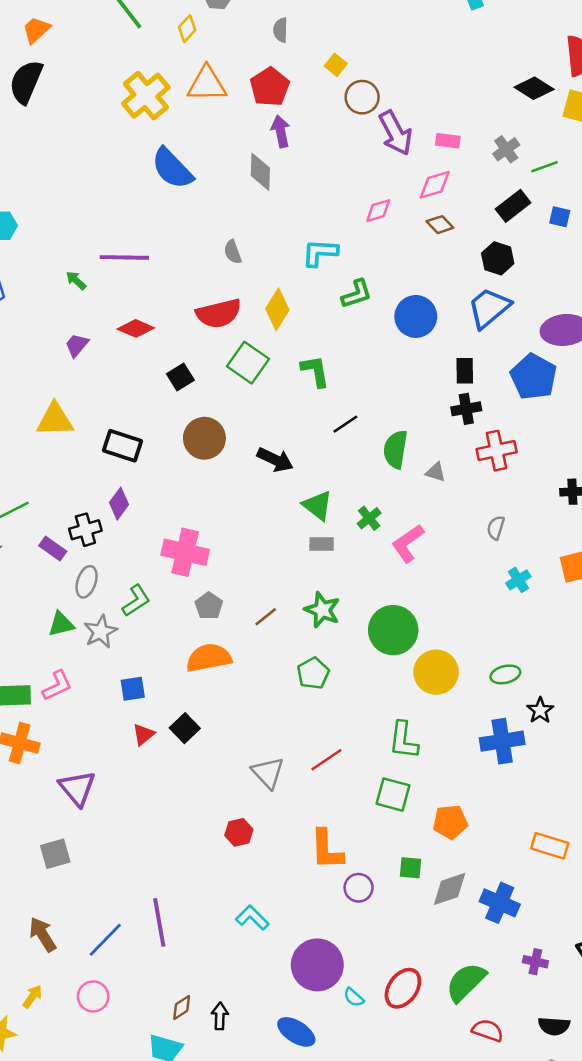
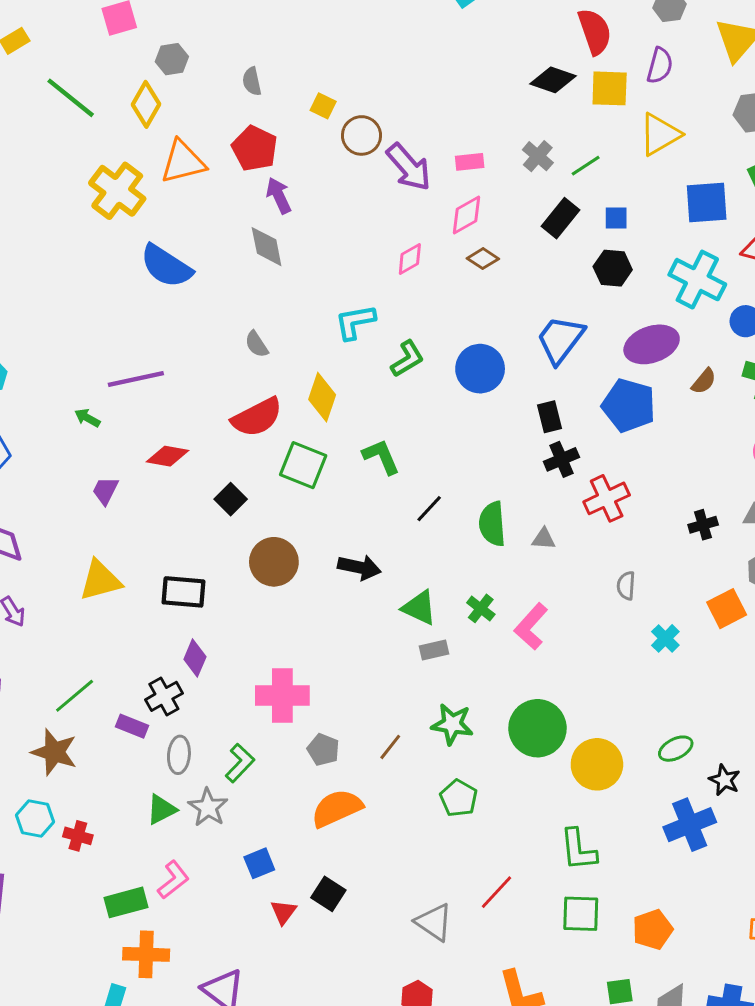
yellow diamond: (187, 29) -> (146, 104), size x1.4
black hexagon: (498, 258) -> (613, 268), moved

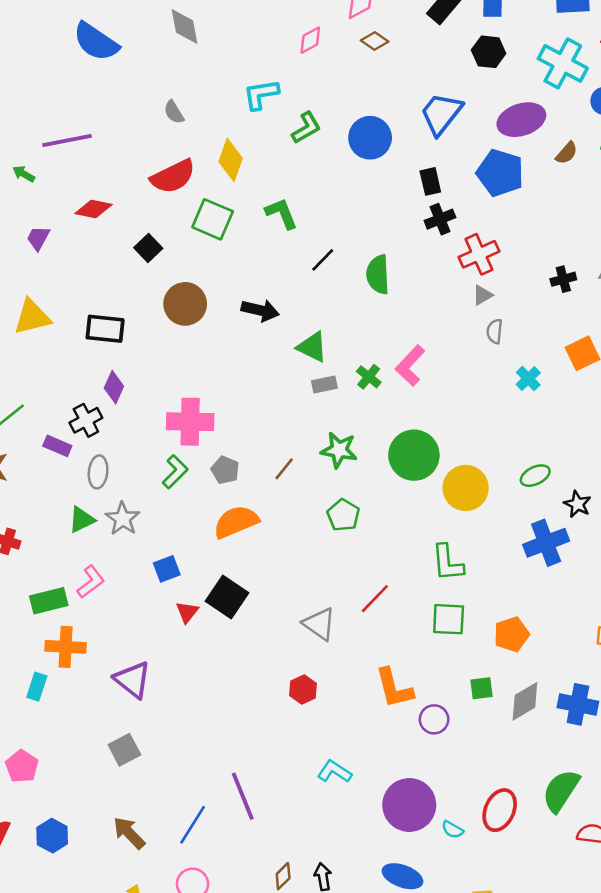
gray triangle: (544, 539) -> (482, 295), moved, turned -35
green cross: (481, 608) -> (369, 377), moved
green L-shape: (240, 763) -> (175, 472), moved
black square: (328, 894) -> (227, 597), size x1.4

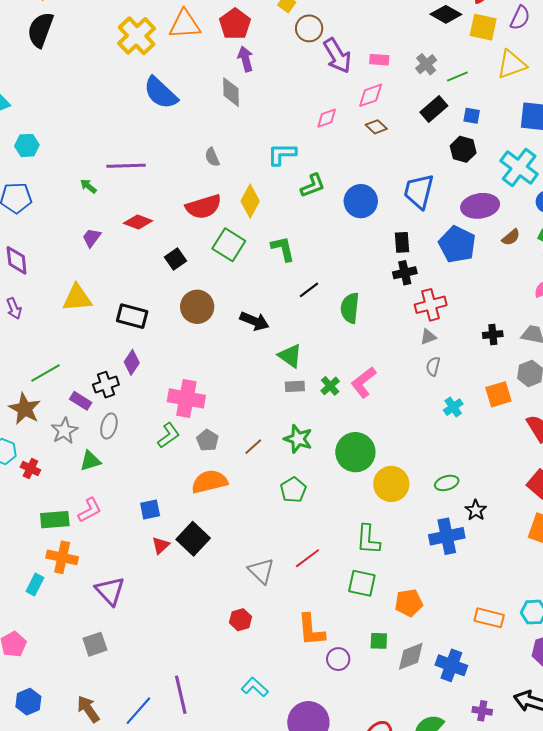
blue trapezoid: (441, 114) -> (419, 191), turned -33
gray star: (123, 519) -> (64, 431), moved

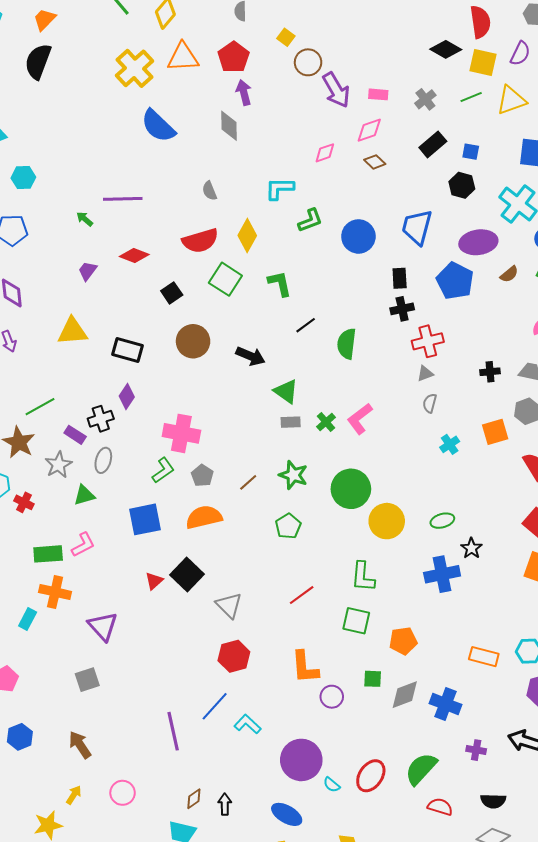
green line: (457, 76) -> (471, 97), moved
blue square: (150, 509) -> (145, 519), moved, size x1.6
gray triangle: (261, 571) -> (229, 605), moved
red hexagon: (241, 620) -> (234, 656), size x1.4
blue line: (138, 711) -> (215, 706), moved

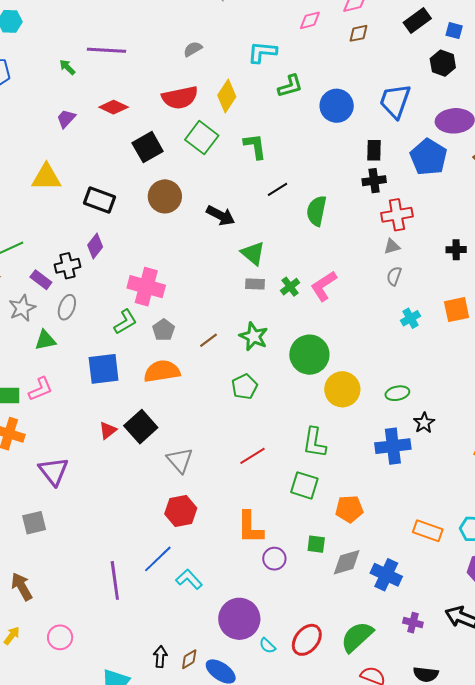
brown diamond: (375, 162) -> (358, 33), turned -60
gray semicircle: (209, 191) -> (193, 49), turned 78
black square: (172, 293) -> (148, 147), size x1.4
brown diamond: (194, 799) -> (189, 659), moved

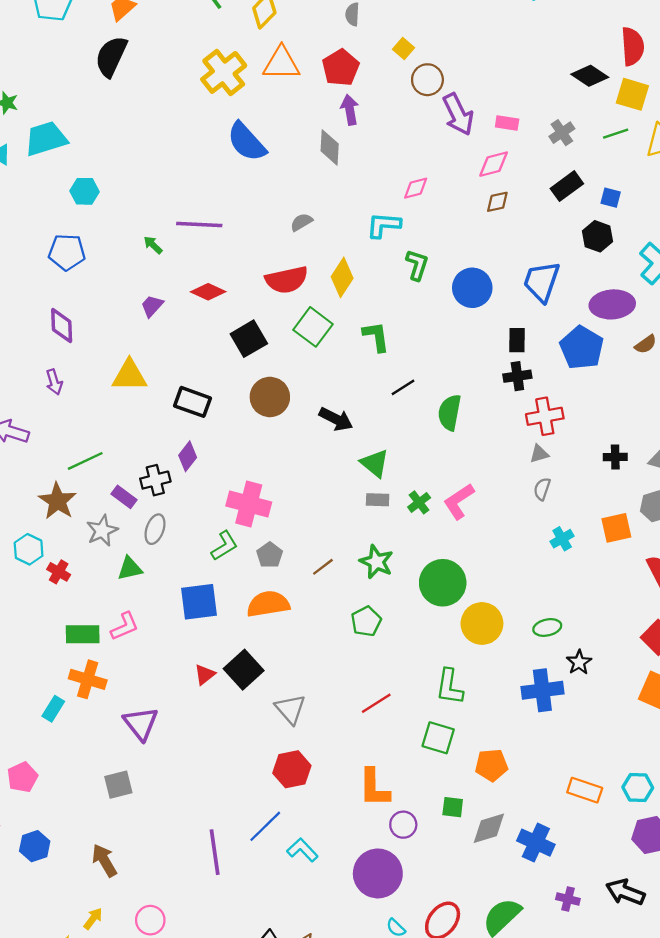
pink diamond: (310, 20) -> (416, 188), moved
green L-shape: (290, 86) -> (417, 265), turned -56
purple circle: (239, 619) -> (378, 873), moved

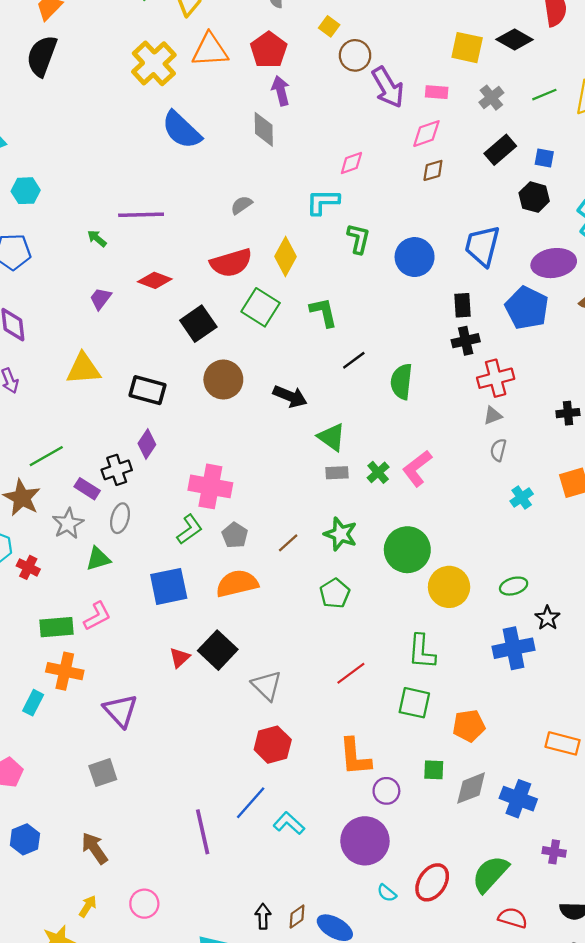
yellow square: (632, 94) -> (467, 48), moved

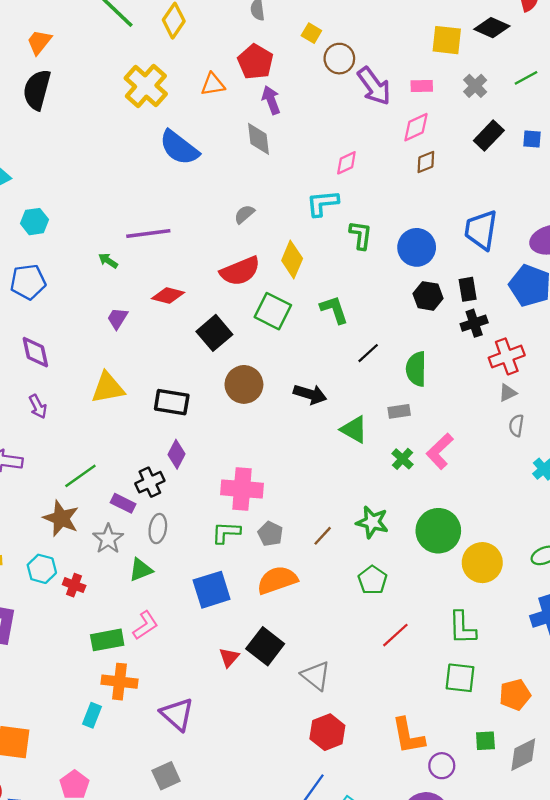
orange triangle: (210, 50) -> (213, 84), moved, size x0.7
black hexagon: (534, 197) -> (428, 296), moved
gray rectangle: (337, 473) -> (399, 411), moved
green L-shape: (190, 529) -> (226, 533), turned -136
red line: (351, 673) -> (395, 635), moved

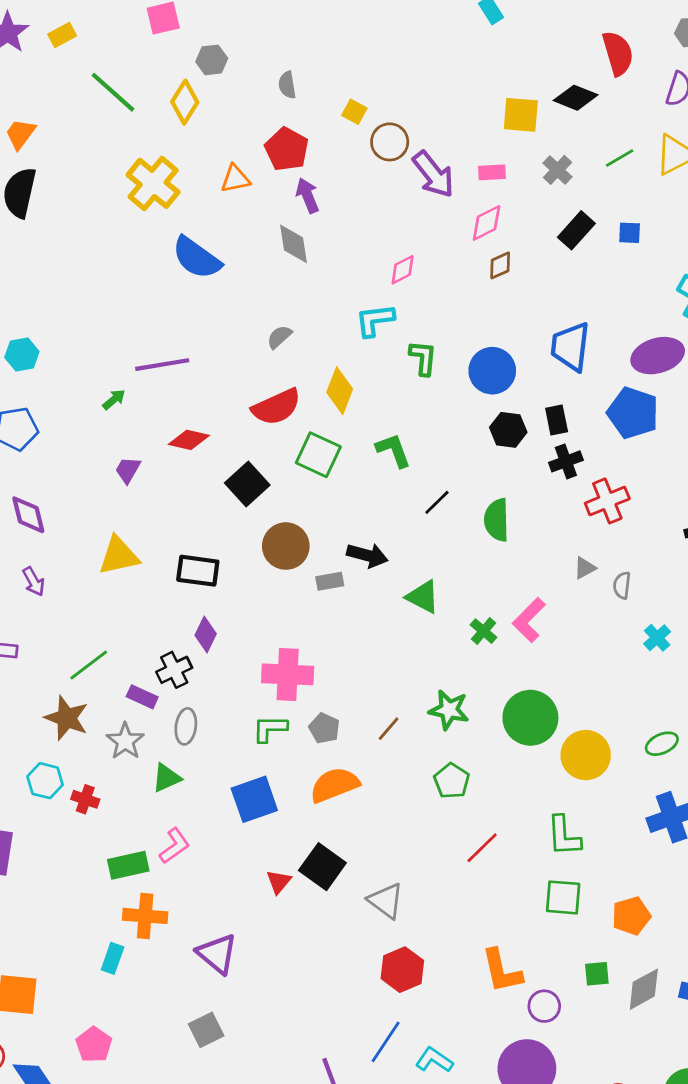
green arrow: (108, 261) -> (114, 399), turned 108
gray triangle: (508, 393) -> (585, 568), moved
gray rectangle: (399, 411) -> (330, 581), moved

